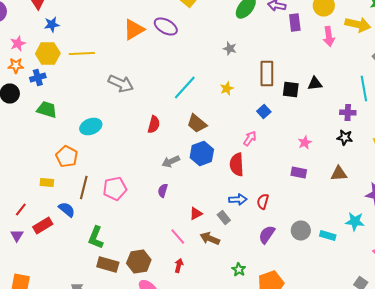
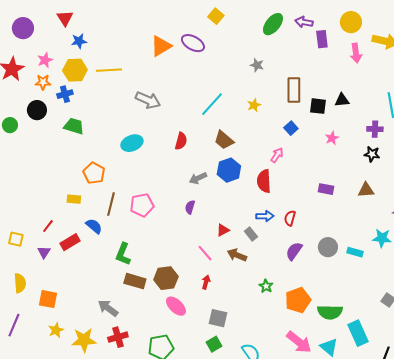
cyan ellipse: (91, 126) -> (132, 143), moved
pink star: (305, 142) -> (332, 138), moved

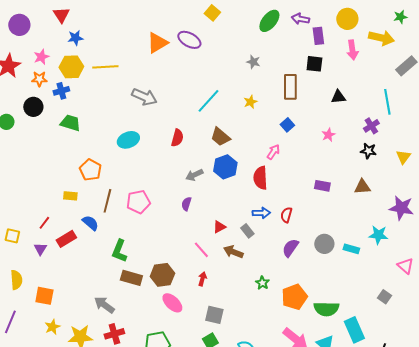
black square: (318, 106) -> (314, 64), moved
purple cross: (375, 129) -> (371, 126), turned -35

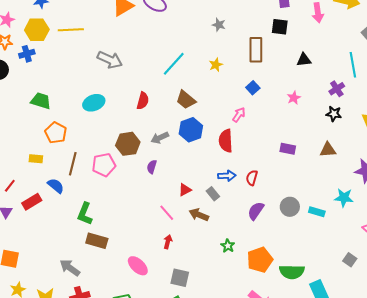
green trapezoid: (70, 123) -> (41, 101), moved
brown hexagon: (162, 275) -> (128, 144), moved

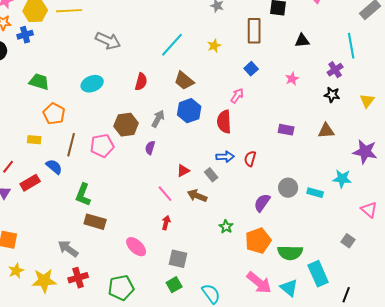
gray arrow: (160, 138) -> (158, 119), turned 144
purple semicircle: (256, 211) -> (262, 203), moved

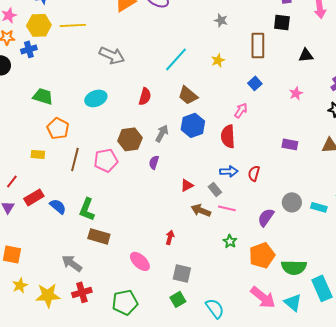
blue semicircle: (54, 167) -> (58, 206), moved
pink line: (165, 194) -> (227, 208), moved, turned -36

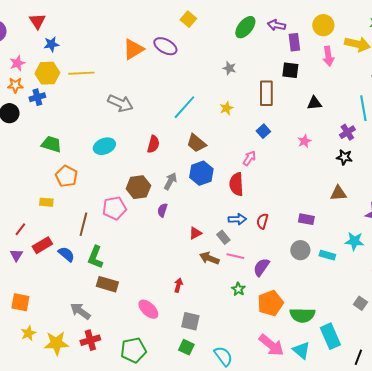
purple rectangle: (290, 144) -> (306, 219), moved
brown line: (75, 159) -> (83, 224), moved
purple semicircle: (266, 217) -> (261, 267), moved
green square: (178, 299) -> (186, 347), turned -35

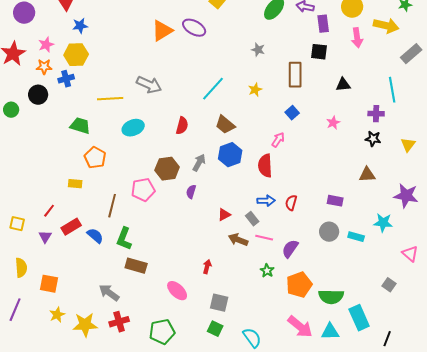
yellow line: (81, 73) -> (110, 99), moved
purple cross: (347, 132) -> (376, 114), turned 35
cyan triangle: (301, 350) -> (330, 332), turned -42

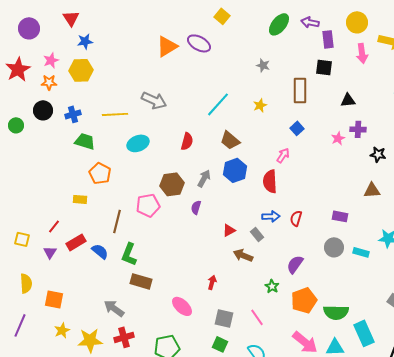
blue cross: (66, 79) -> (73, 114), moved
purple cross: (376, 114) -> (358, 129), moved
pink line: (264, 238) -> (257, 317), moved, turned 42

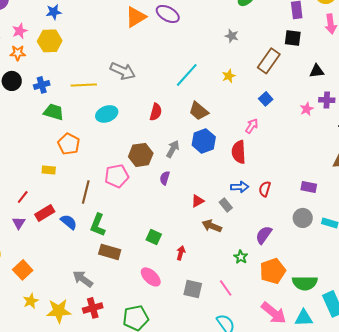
brown rectangle: (300, 90) -> (269, 61), turned 35
orange square: (54, 299) -> (23, 270), turned 36
green square: (220, 344) -> (154, 237), moved

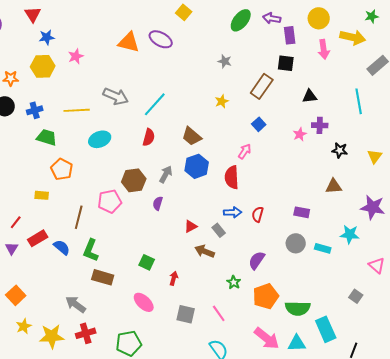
orange triangle: (136, 17) -> (129, 42), turned 45
pink star: (20, 31) -> (76, 56), moved
cyan line: (187, 75) -> (155, 104), moved

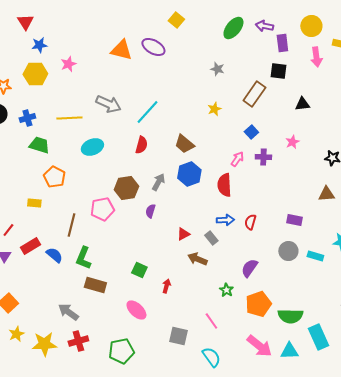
purple cross: (320, 125) -> (263, 157), moved
gray square: (186, 314) -> (178, 336), moved

